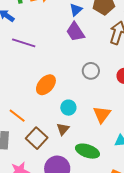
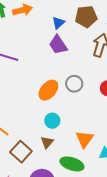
orange ellipse: (46, 85) -> (48, 90), moved
orange triangle: (102, 114) -> (85, 139), moved

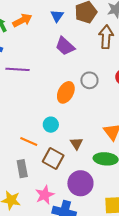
blue triangle: (58, 23) -> (57, 16), moved
cyan circle: (52, 121) -> (51, 125), moved

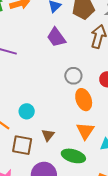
orange ellipse: (66, 92) -> (84, 100), moved, turned -60
brown square: (53, 159) -> (22, 145), turned -30

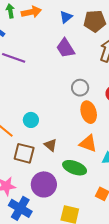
orange triangle: (85, 131) -> (88, 143), turned -48
brown triangle: (48, 135) -> (51, 145), turned -32

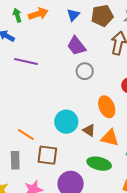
gray circle: (80, 88) -> (85, 71), moved
cyan circle: (31, 120) -> (66, 122), moved, size x1.5
brown triangle: (51, 145) -> (89, 130), moved

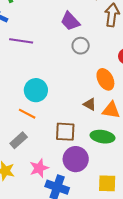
cyan circle: (66, 122) -> (36, 90), moved
brown square: (47, 155) -> (65, 132), moved
gray rectangle: (15, 160) -> (19, 140), turned 54

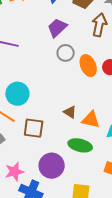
purple trapezoid: (70, 21) -> (57, 28), turned 85
orange ellipse: (105, 79) -> (88, 66), moved
brown square: (65, 132) -> (34, 128), moved

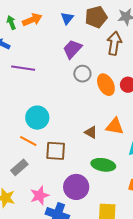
orange triangle: (91, 120) -> (115, 126), moved

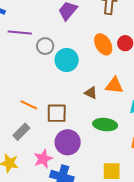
gray circle: (82, 74) -> (45, 46), moved
cyan circle: (37, 118) -> (67, 60), moved
purple circle: (76, 187) -> (68, 142), moved

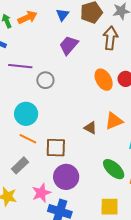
cyan circle: (67, 60) -> (26, 114), moved
orange triangle: (114, 85) -> (114, 121), turned -30
green ellipse: (105, 125) -> (114, 169), moved, turned 35

